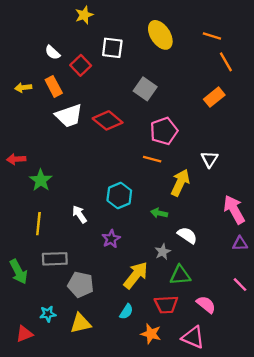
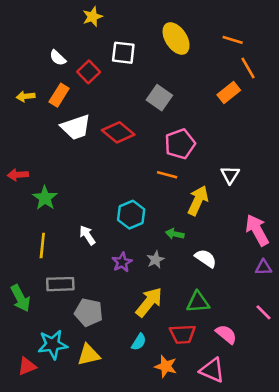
orange rectangle: (54, 86) -> (59, 95), turned 60
orange rectangle: (214, 97) -> (229, 93), moved
gray star: (163, 252) -> (155, 260), moved
cyan star: (48, 314) -> (53, 344), size x1.6

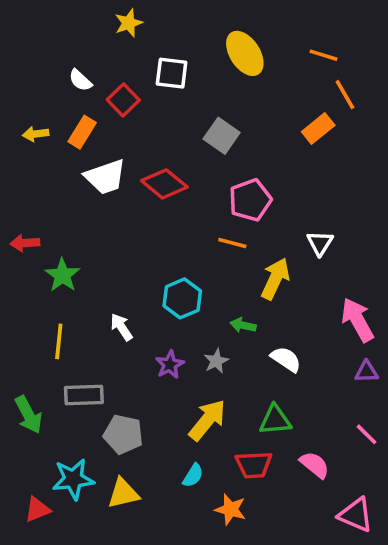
pink triangle: (212, 370) -> (356, 515), moved

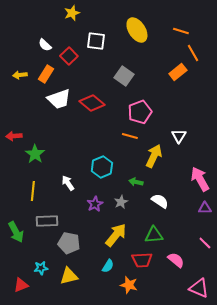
cyan star: (73, 479) -> (41, 268), size x0.6

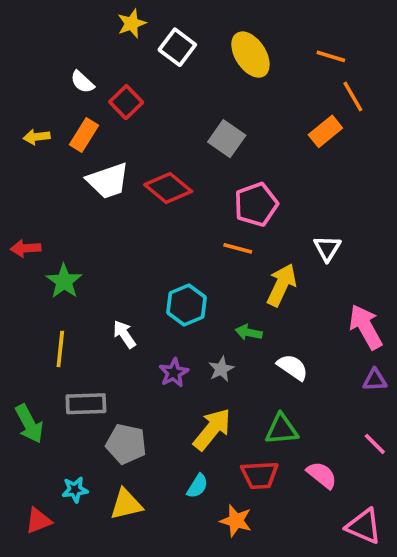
white square: (96, 41) -> (177, 47), moved, turned 30

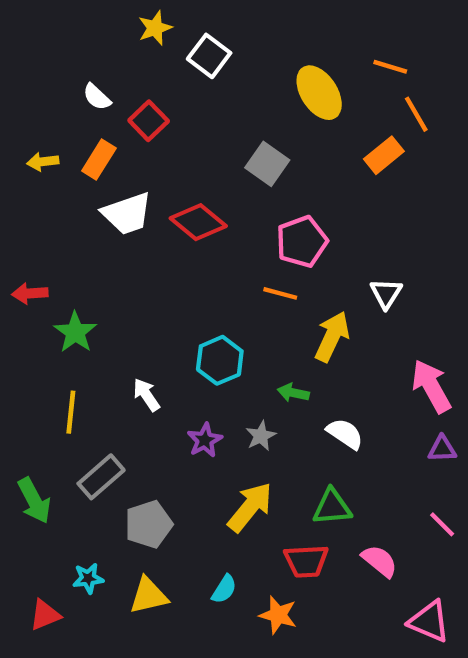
yellow ellipse: (250, 55) -> (319, 93), moved
gray rectangle: (86, 404) -> (101, 477), turned -39
gray pentagon: (126, 444) -> (149, 524), turned -30
cyan semicircle: (197, 486) -> (224, 589), moved

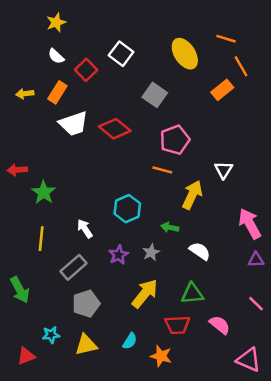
yellow star: (155, 28) -> (56, 22), moved
white square: (209, 56) -> (121, 54), moved
gray rectangle: (101, 477) -> (74, 267), moved

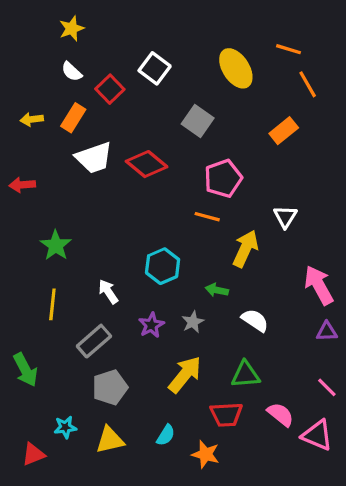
orange rectangle: (222, 90) -> (284, 131), moved
red arrow: (17, 170) -> (22, 185), moved
pink triangle: (249, 360) -> (317, 435), moved

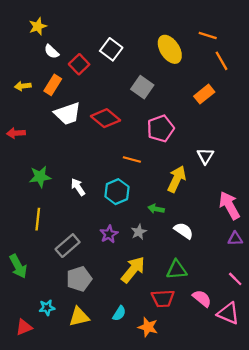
yellow star: (72, 29) -> (38, 26), moved
orange line: (207, 217) -> (132, 160), moved
green star: (56, 245) -> (40, 177), turned 30
white arrow: (108, 292) -> (78, 187), moved

